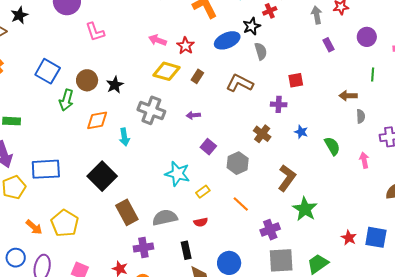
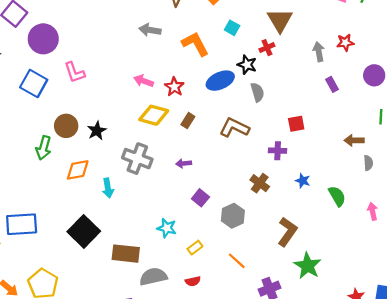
black star: (252, 26) -> (247, 65), turned -30
blue square: (48, 71) -> (34, 84), moved
cyan star: (177, 174) -> (167, 228), size x0.7
brown rectangle: (127, 212) -> (126, 254), moved, turned -55

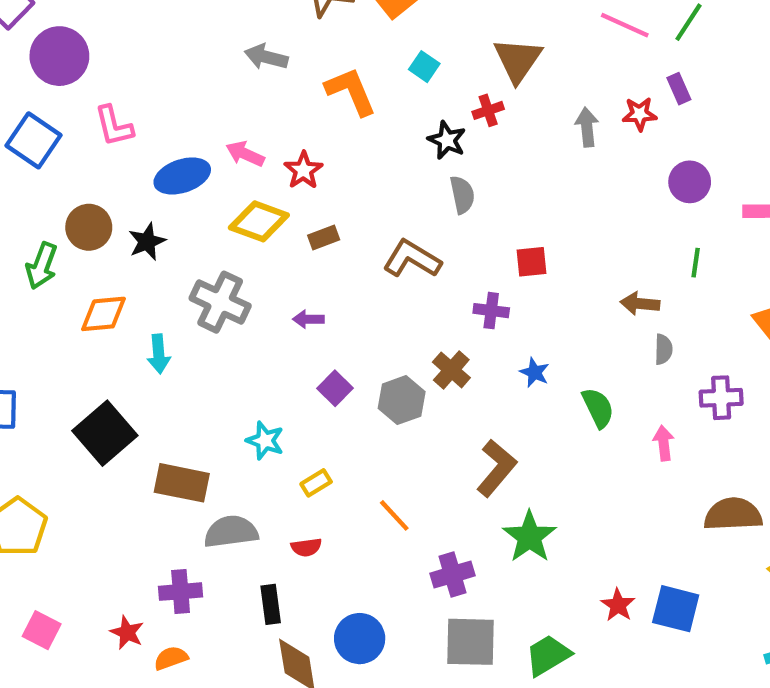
blue ellipse: (220, 81) -> (182, 176), moved
purple rectangle: (332, 84) -> (679, 89), moved
brown rectangle: (188, 121) -> (324, 238), turned 32
gray hexagon: (233, 216) -> (402, 400), moved

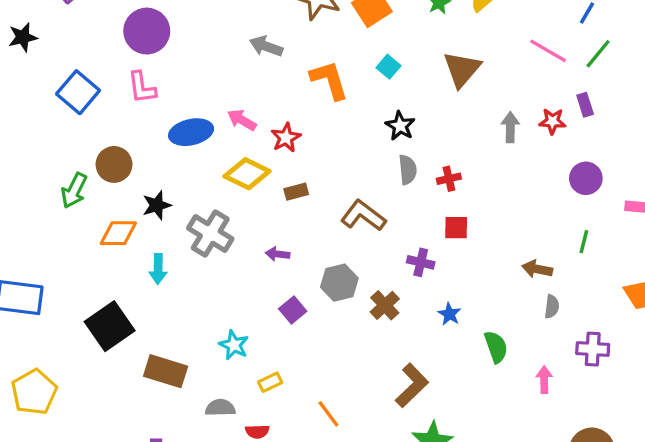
purple circle: (59, 56) -> (147, 31), moved
red cross: (488, 110) -> (449, 179), moved
black star: (147, 242) -> (157, 205), moved
gray hexagon: (402, 400) -> (339, 283), moved
gray semicircle: (231, 532) -> (220, 408), moved, size x0.7

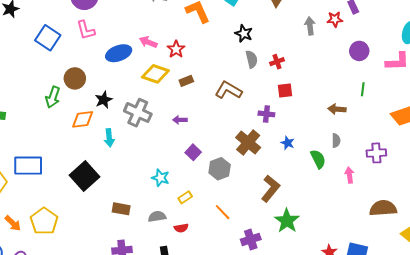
gray hexagon: (339, 283) -> (220, 169), moved
brown cross: (385, 305) -> (248, 142), size x1.4
gray semicircle: (552, 307) -> (336, 141), moved
brown rectangle: (166, 371) -> (121, 209), moved, size x0.7

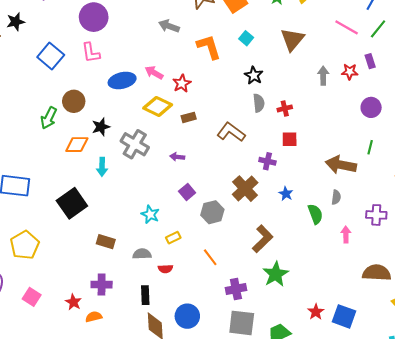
brown arrow: (337, 109) -> (341, 165), size x1.6

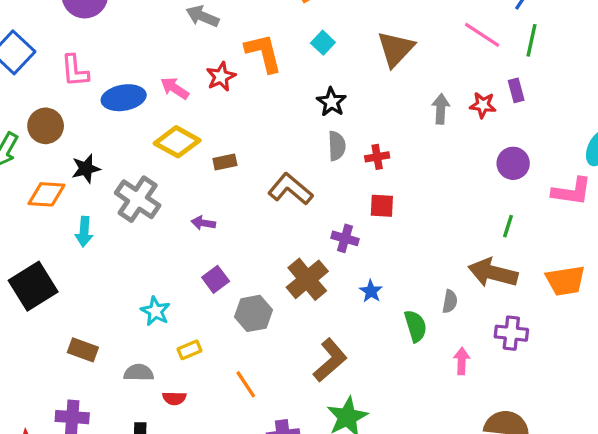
green line: (378, 29) -> (532, 40), turned -30
pink L-shape: (91, 53) -> (75, 71), moved
red star: (182, 83) -> (221, 77), moved
brown arrow: (341, 165) -> (493, 273), moved

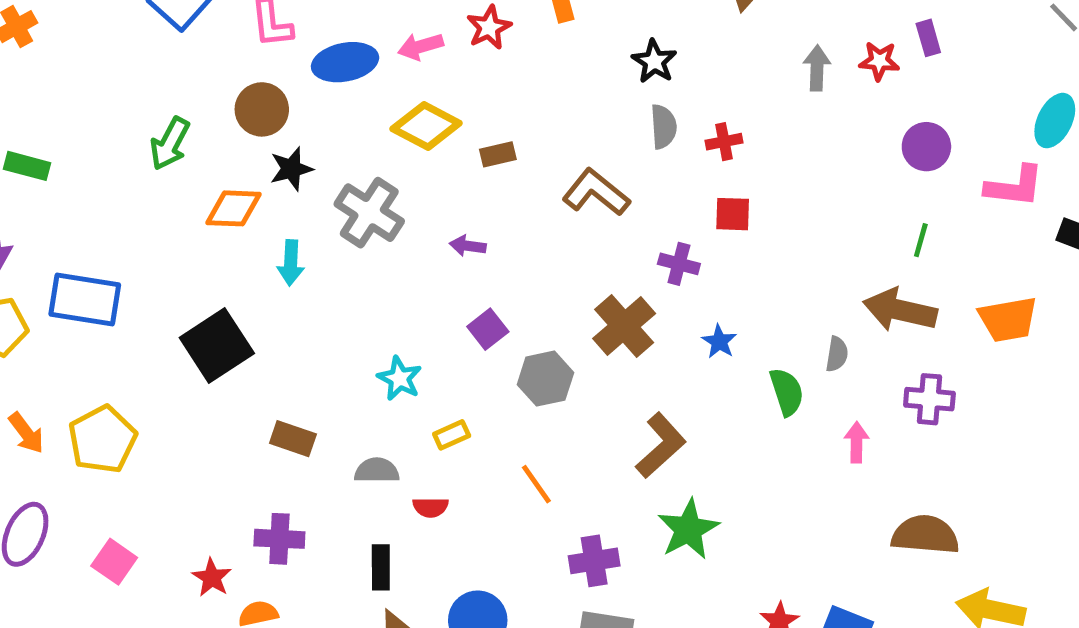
pink arrow: (175, 88) -> (421, 46), turned -48
brown circle: (46, 126) -> (262, 109), moved

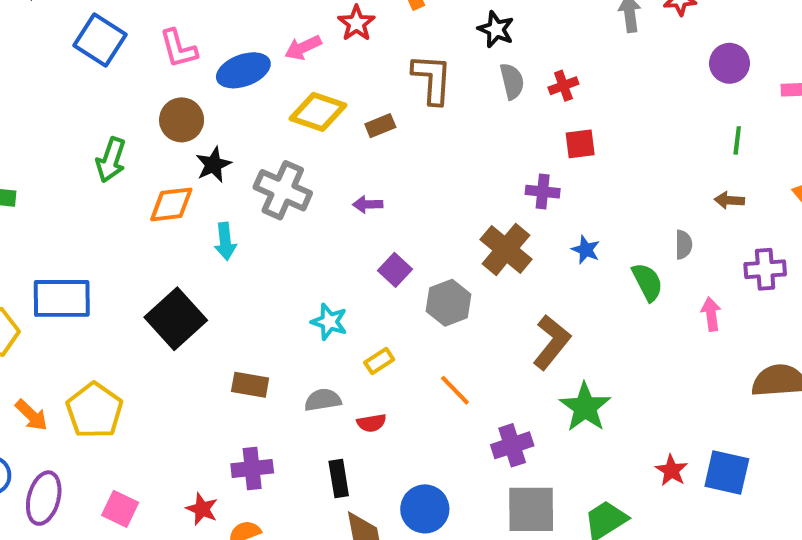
brown L-shape: (596, 192) -> (432, 79), moved, turned 64
brown arrow: (900, 310) -> (729, 200), size x0.5

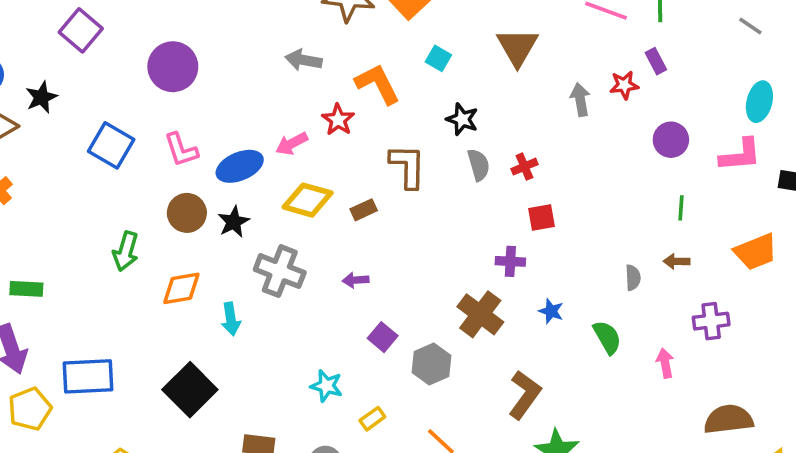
black star: (213, 165) -> (234, 222), moved
gray semicircle: (684, 245) -> (633, 278), moved

